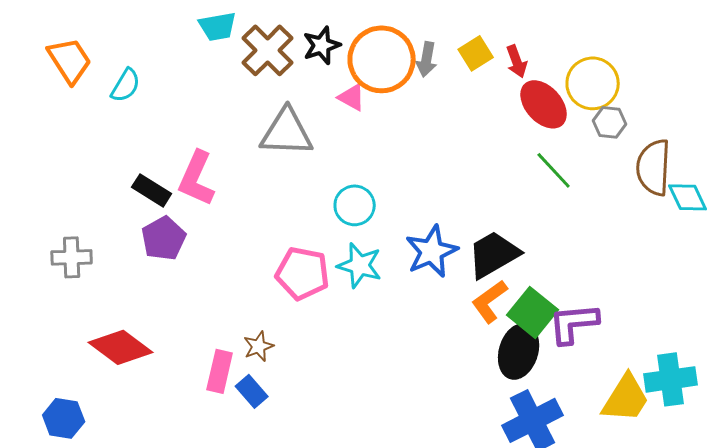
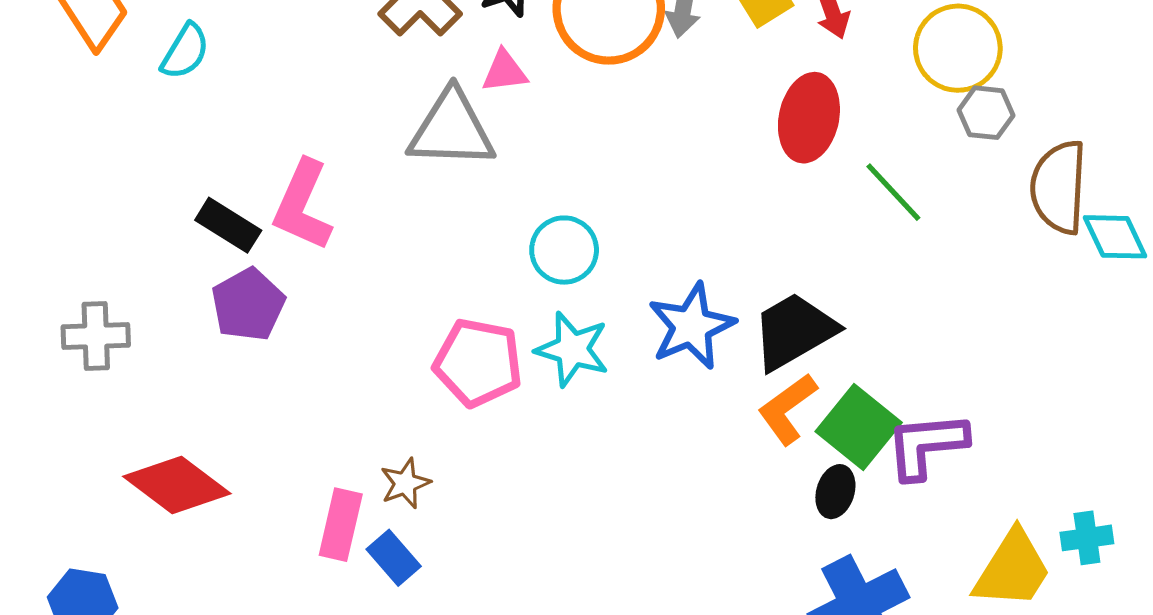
pink triangle: (352, 97) -> (505, 71), moved, turned -36
red ellipse: (544, 104) -> (809, 118), moved, turned 54
black ellipse: (519, 351) -> (835, 492), size x0.6
cyan cross: (671, 379) -> (1087, 538), size x0.6

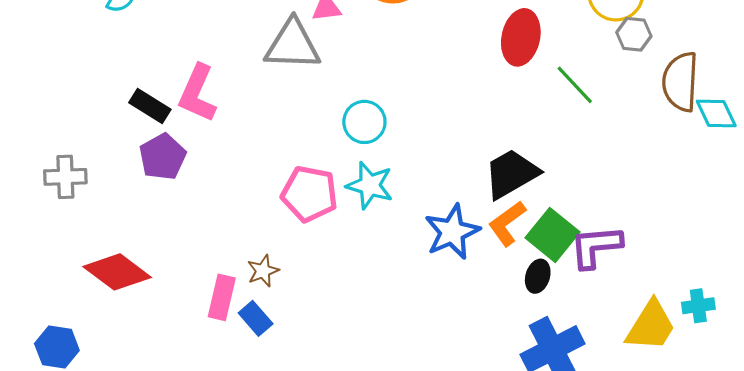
blue star: (691, 326) -> (452, 232), moved

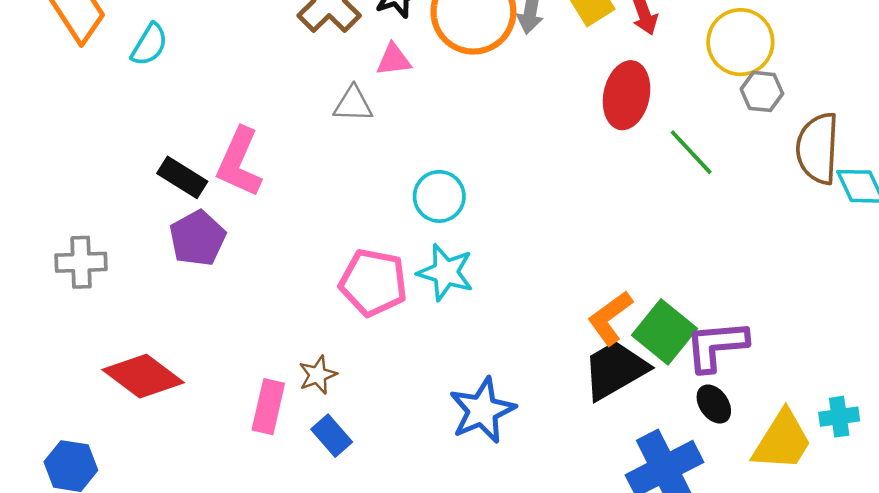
gray triangle: (293, 45) -> (353, 104), size x0.6
black trapezoid: (511, 174) -> (615, 370), moved
blue star: (452, 232) -> (482, 410), moved
black ellipse: (538, 276) -> (714, 404), moved, turned -52
blue rectangle: (256, 318) -> (332, 436), moved

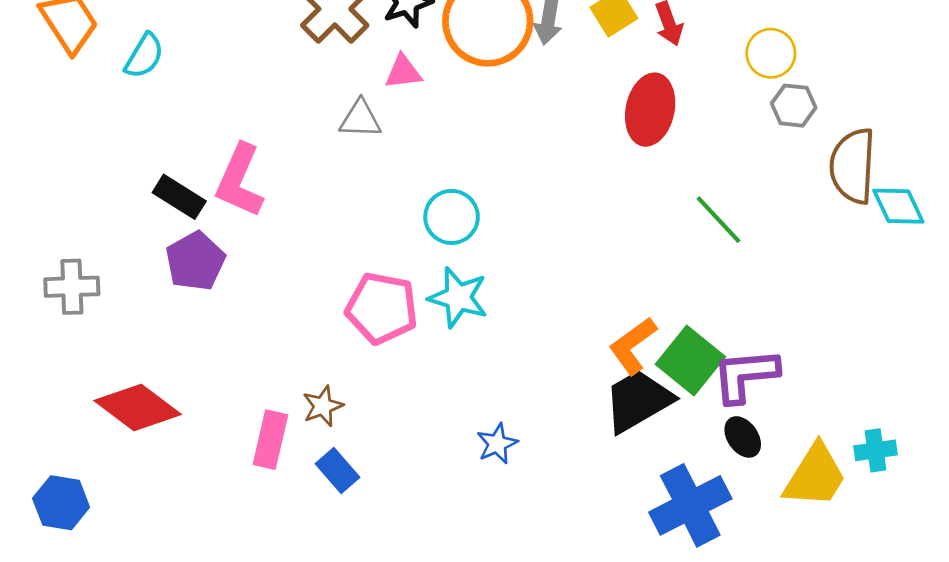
yellow circle: (740, 42) -> (771, 53), size x0.7
green line: (691, 152) -> (719, 220), moved
blue star: (482, 410) -> (497, 444), size x0.6

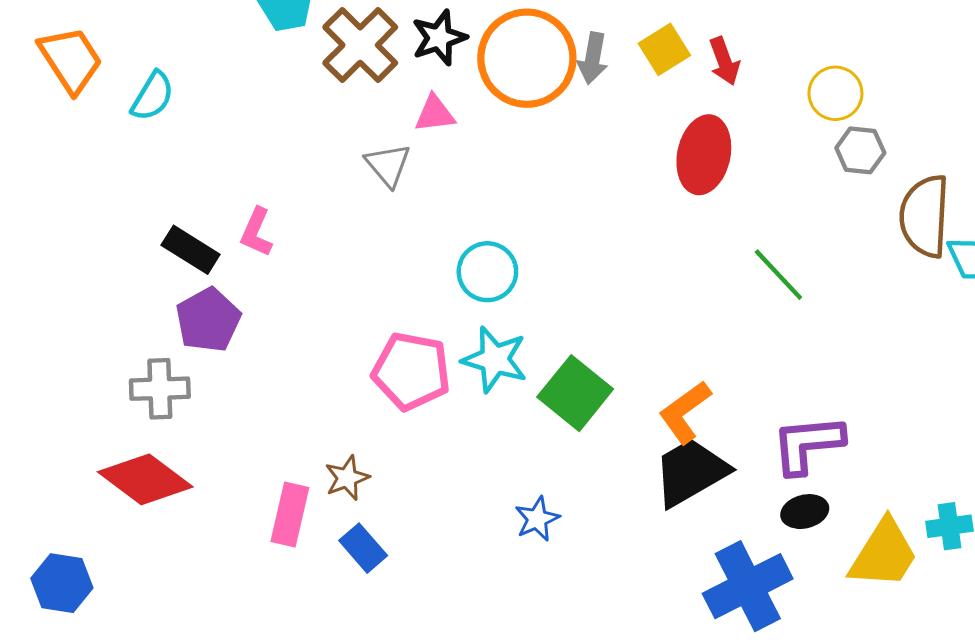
gray triangle: (360, 119) -> (388, 165), turned 48
pink L-shape: (240, 181) -> (256, 232), size x0.6
gray cross: (72, 287) -> (160, 389), moved
green square: (690, 360) -> (575, 393), moved
black ellipse: (743, 437) -> (805, 512), turned -69

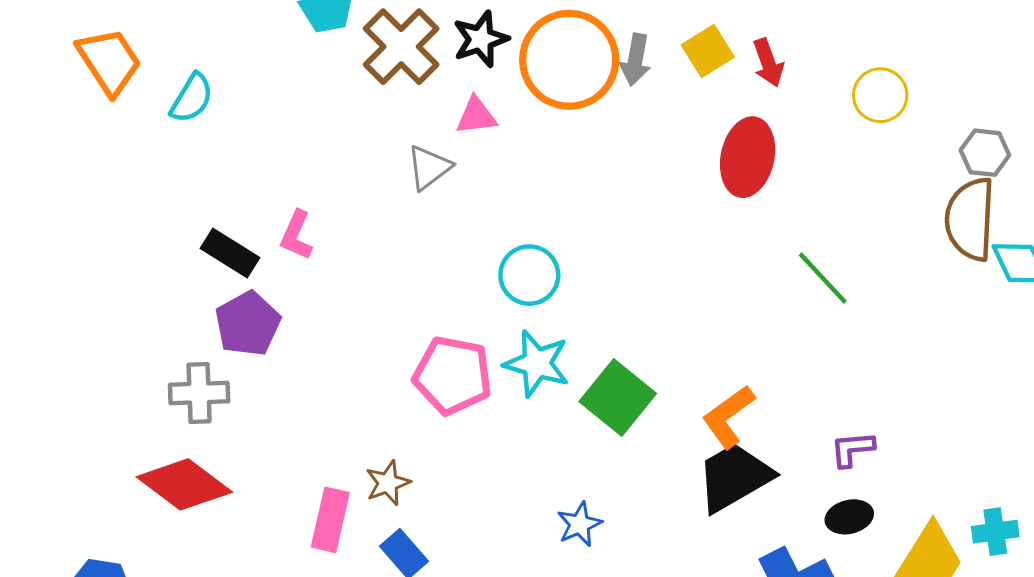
gray hexagon: (860, 150) -> (985, 153), moved
gray triangle: (388, 165) -> (429, 167), turned 33
purple L-shape: (808, 444) -> (852, 449), size x0.6

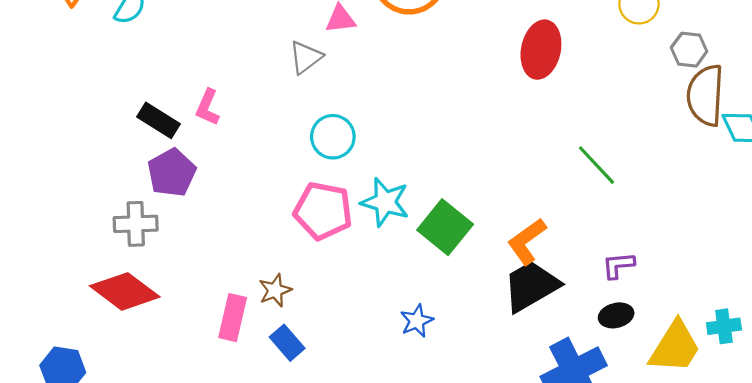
gray hexagon: (985, 153) -> (689, 50), moved
cyan circle: (529, 275) -> (333, 137), moved
green line: (823, 278) -> (596, 165), moved

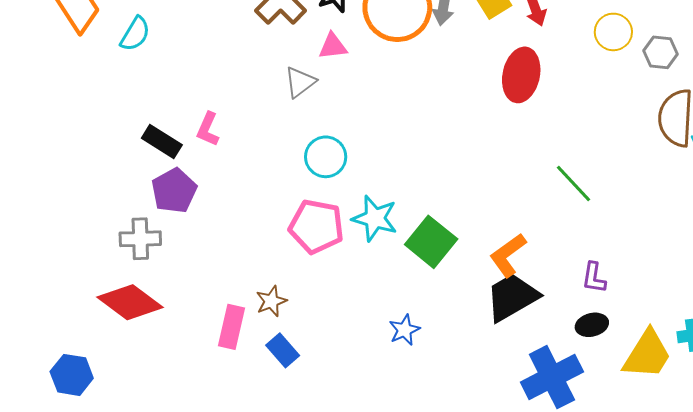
gray hexagon: (689, 50) -> (660, 52), moved
purple L-shape: (618, 265) -> (594, 278), turned -76

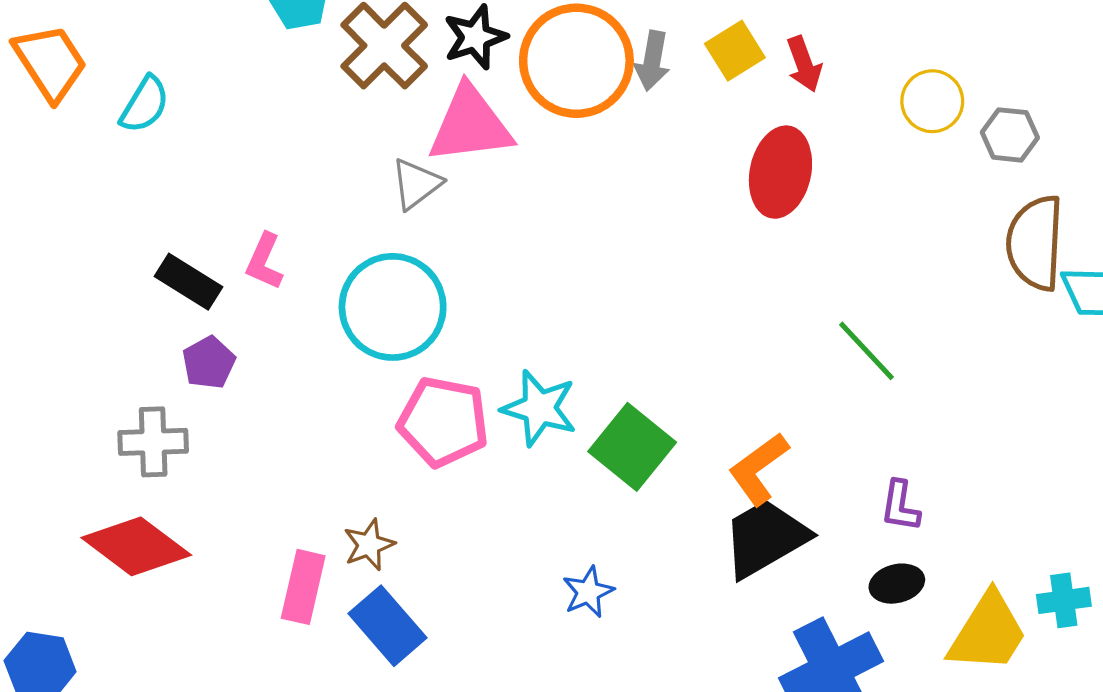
pink triangle: (333, 46) -> (470, 125), size x1.8
cyan circle: (326, 157) -> (393, 307), moved, size x1.5
purple pentagon: (174, 191) -> (209, 363), size x0.7
blue rectangle: (283, 350) -> (388, 626), size x1.4

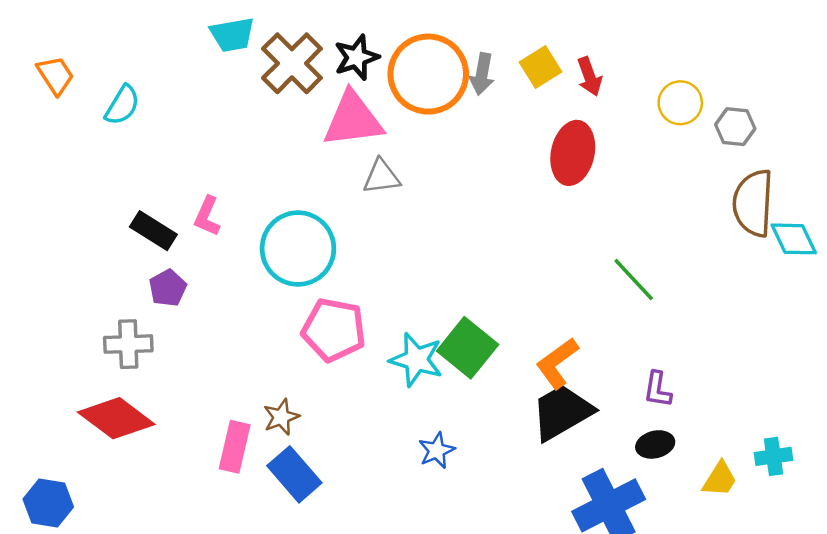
orange trapezoid: (50, 62) -> (55, 75), size x0.7
gray triangle: (416, 184) -> (382, 177), moved, turned 30
cyan star: (539, 408) -> (416, 360), moved
yellow trapezoid: (988, 632) -> (720, 479), size x0.6

